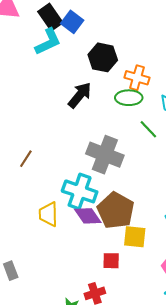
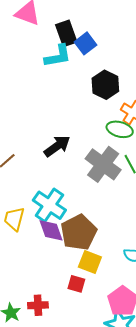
black arrow: (80, 95) -> (57, 146), moved
gray cross: (105, 155) -> (103, 164), moved
red square: (111, 261) -> (76, 284), moved

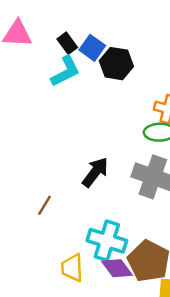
black rectangle: (66, 33) -> (67, 43), size x0.7
black hexagon: (105, 85) -> (116, 64), moved

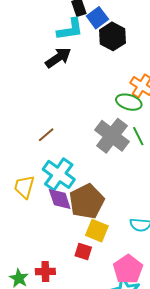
black arrow: (95, 172) -> (58, 58), moved
brown line: (45, 205) -> (46, 135), moved

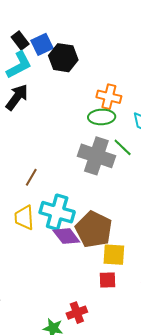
blue square: (97, 18) -> (42, 44), turned 30
yellow trapezoid: (24, 187) -> (24, 218), moved

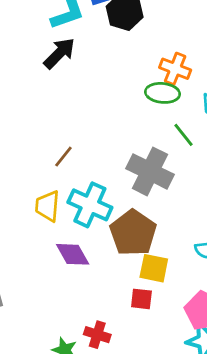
gray cross: (96, 156) -> (150, 171), moved
purple diamond: (66, 236) -> (73, 254), moved
red cross: (77, 313) -> (97, 335), turned 30

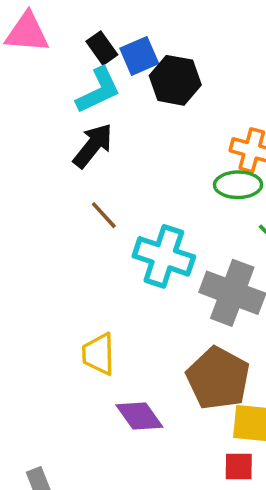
brown line: (63, 157) -> (104, 215), moved, turned -75
cyan cross: (90, 205) -> (164, 256), moved

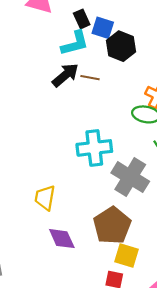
blue square: (139, 56) -> (103, 28), turned 30
brown line: (104, 215) -> (90, 78), moved, turned -48
cyan cross: (164, 256) -> (94, 148), turned -36

